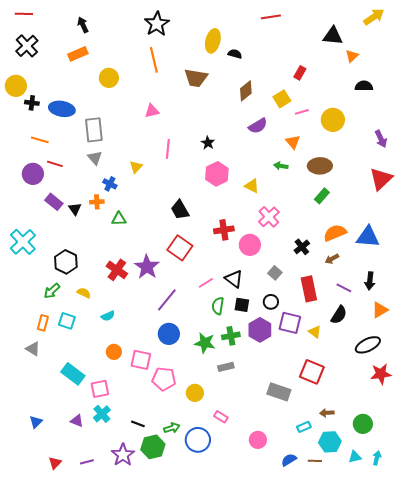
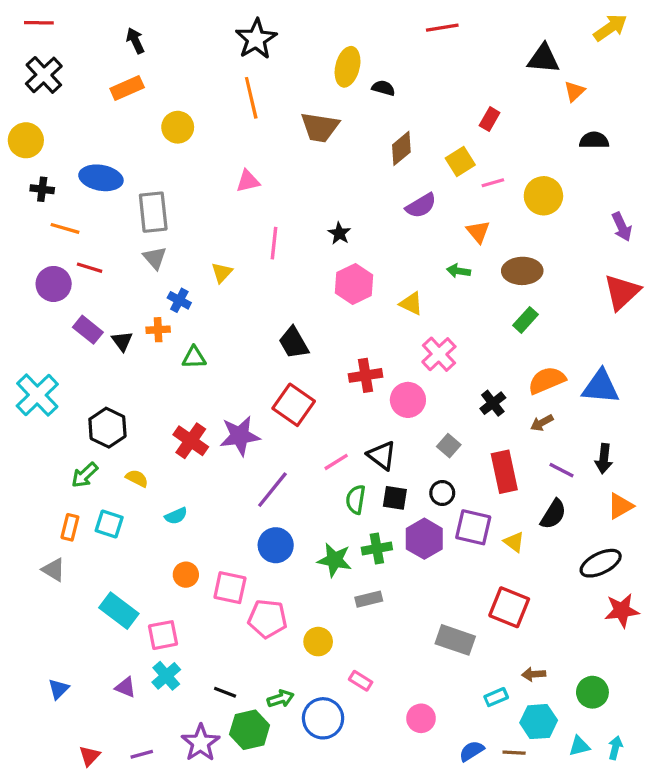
black cross: (32, 103) -> (42, 189), moved
purple star: (147, 267) -> (240, 436), turned 30

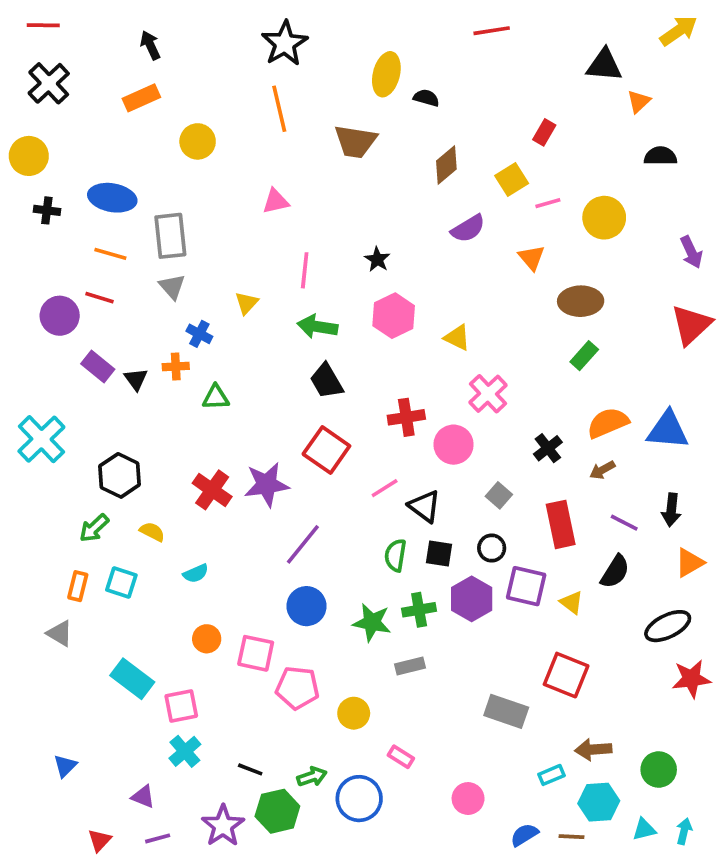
orange line: (65, 228) -> (110, 254), moved
green arrow: (459, 271) -> (317, 327), moved, size x1.5
pink line: (336, 462) -> (385, 488), moved
brown arrow: (534, 674) -> (593, 750), size x1.4
purple triangle: (125, 687) -> (143, 797), moved

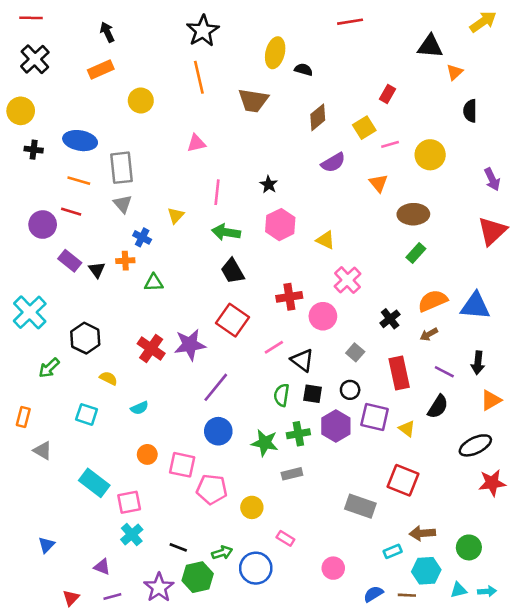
black semicircle: (660, 156) -> (470, 111), turned -90
green arrow: (94, 528) -> (49, 368), moved
orange rectangle: (78, 586) -> (23, 417), moved
cyan arrow: (684, 831) -> (487, 591), turned 72

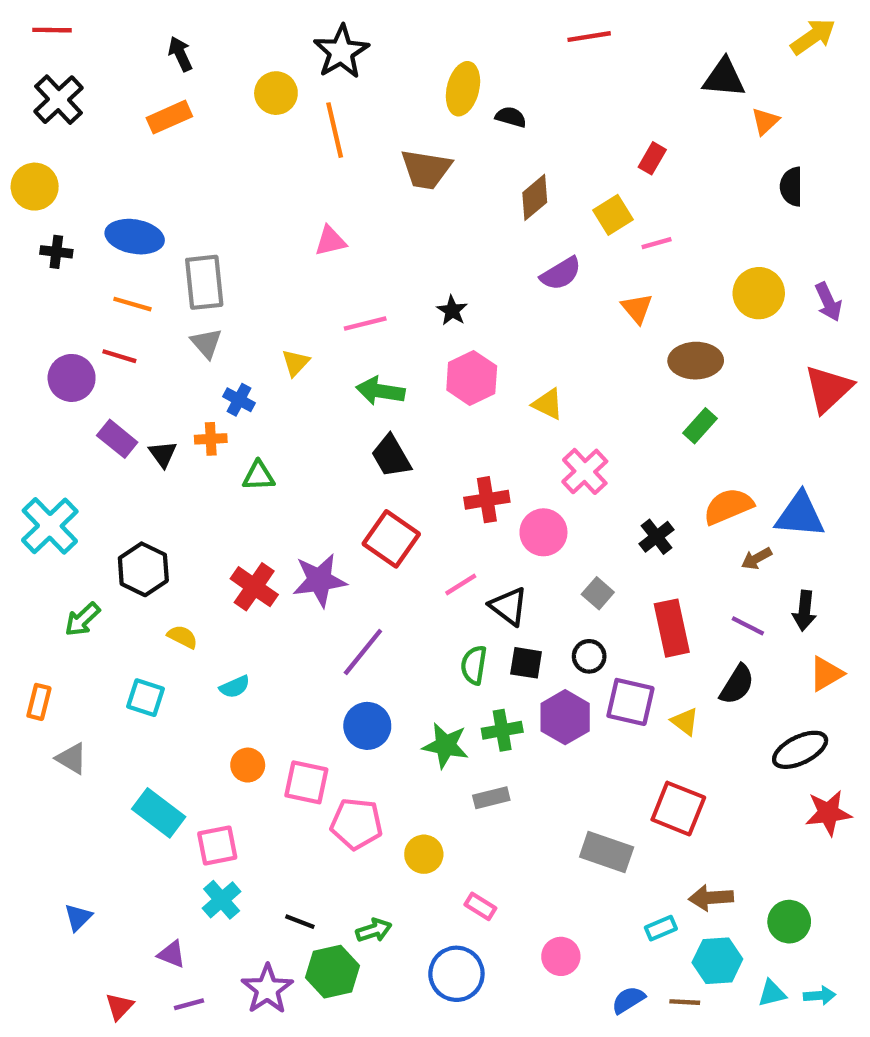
yellow circle: (141, 101) -> (276, 93), moved
yellow circle: (430, 155) -> (759, 293), moved
pink line: (217, 192) -> (365, 324), turned 70
brown arrow: (429, 334) -> (757, 558), moved
blue circle: (256, 568) -> (456, 974), moved

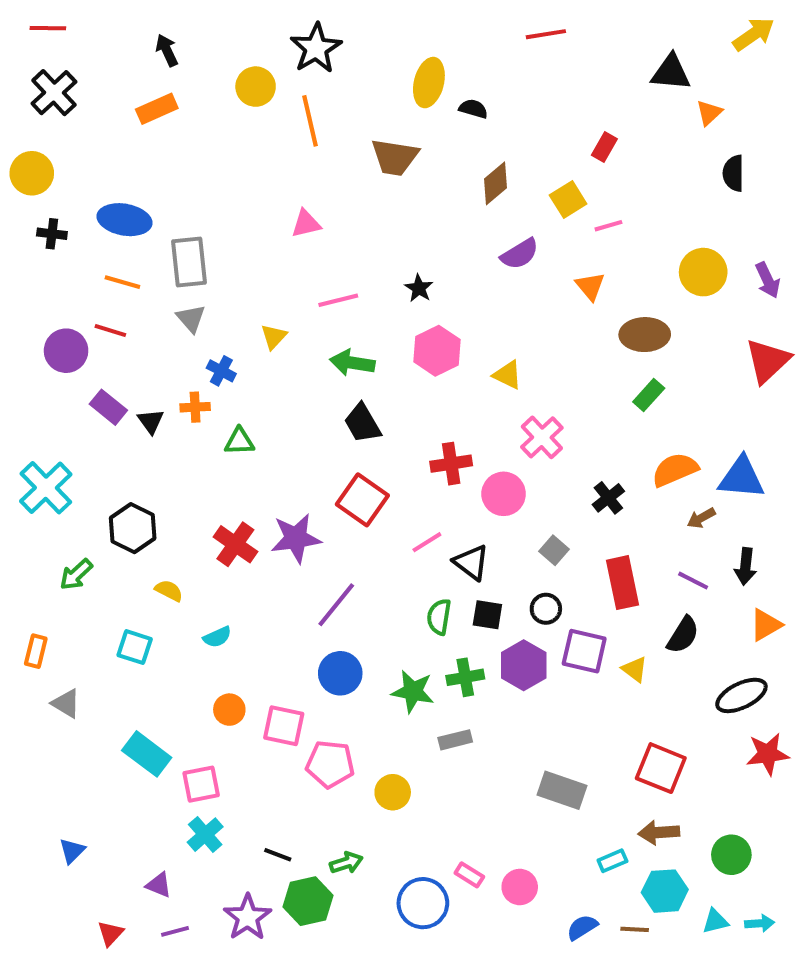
red square: (678, 809) -> (661, 768), moved
pink rectangle: (480, 906) -> (469, 875), moved

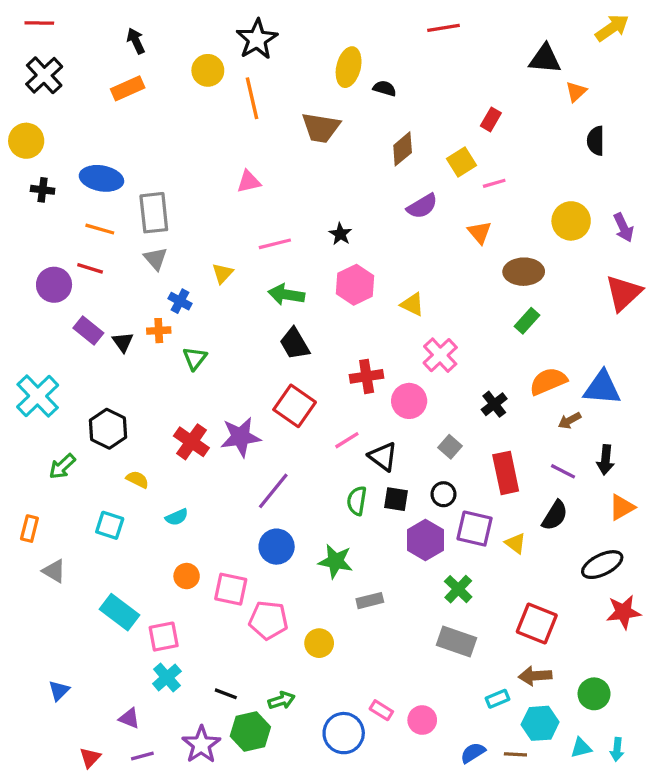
green triangle: (239, 441) -> (195, 358), turned -50
green cross: (465, 677) -> (458, 589), moved, turned -36
cyan arrow: (760, 923) -> (617, 749), turned 100

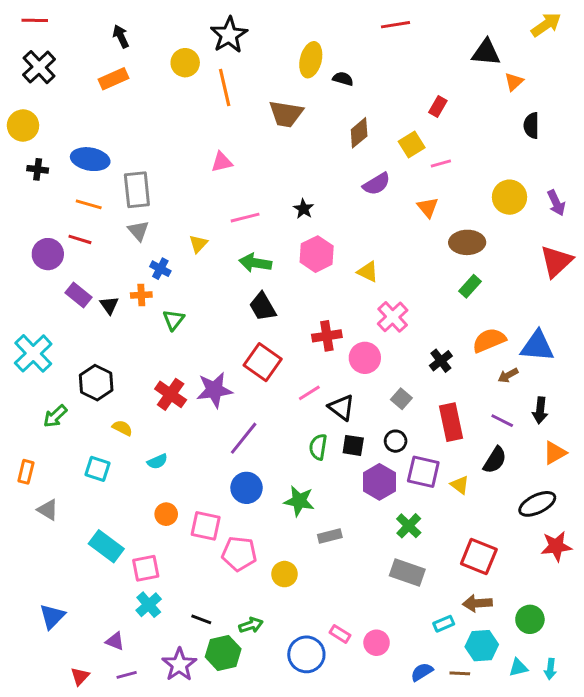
blue triangle: (59, 691) -> (52, 616), size x1.4

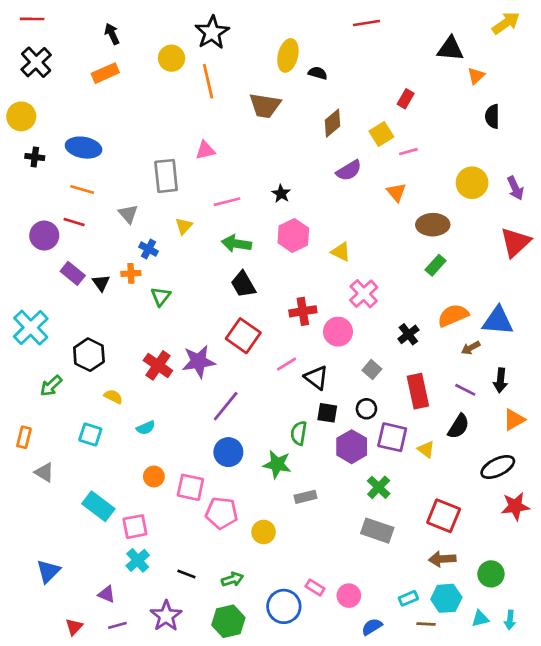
gray rectangle: (137, 190) -> (166, 176), moved
green semicircle: (318, 447) -> (299, 433), moved
cyan rectangle: (444, 624) -> (408, 598), moved
green hexagon: (223, 653) -> (228, 621), moved
blue semicircle: (422, 672) -> (372, 627), moved

